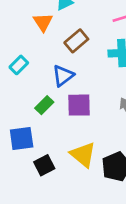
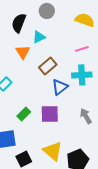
blue triangle: (63, 76) -> (60, 87), moved

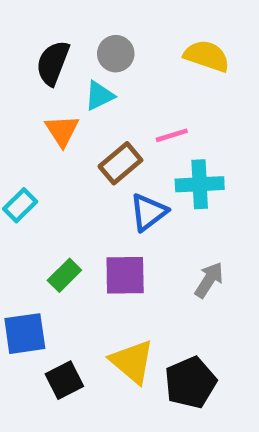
gray circle: (47, 11) -> (116, 54), moved
pink line: (82, 49) -> (172, 135), moved
gray arrow: (86, 116) -> (209, 280), turned 63

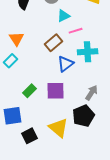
cyan triangle: (99, 96) -> (64, 16), moved
orange triangle: (62, 131) -> (16, 39), moved
black pentagon: (190, 383) -> (84, 116), moved

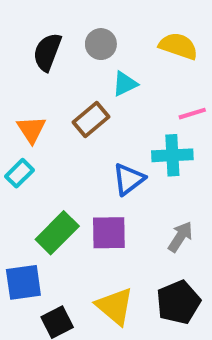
pink line: (76, 31) -> (192, 114), moved
brown rectangle: (53, 43) -> (91, 120), moved
green rectangle: (29, 91) -> (57, 233), size x1.5
black pentagon: (84, 116) -> (178, 302), moved

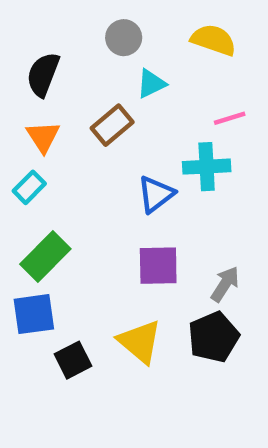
black semicircle: (47, 52) -> (43, 74), moved
green rectangle: (57, 233) -> (45, 256), moved
purple square: (109, 233) -> (158, 266), moved
gray arrow: (180, 237) -> (225, 284), moved

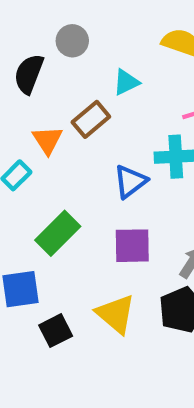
gray circle: (124, 38) -> (72, 41), moved
orange triangle: (43, 137) -> (47, 140), moved
green rectangle: (45, 256) -> (58, 233), moved

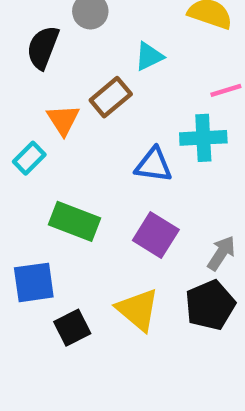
blue triangle: (130, 182) -> (154, 165), turned 45
green rectangle: (58, 233) -> (74, 221), turned 66
purple square: (132, 246) -> (156, 235), turned 33

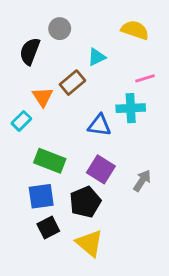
blue square: (34, 282) -> (41, 196), moved
black pentagon: (210, 305) -> (85, 202), moved
yellow triangle: (138, 310) -> (90, 243), moved

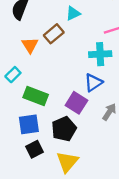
cyan rectangle: (21, 121) -> (13, 75), moved
blue triangle: (99, 125) -> (93, 82), moved, turned -42
yellow triangle: (90, 243) -> (67, 162), turned 30

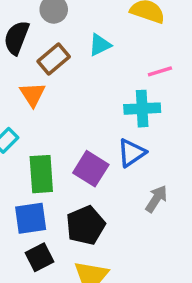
brown rectangle: (54, 34) -> (54, 59), moved
green rectangle: (36, 96) -> (41, 174), turned 65
purple square: (76, 103) -> (91, 169), moved

